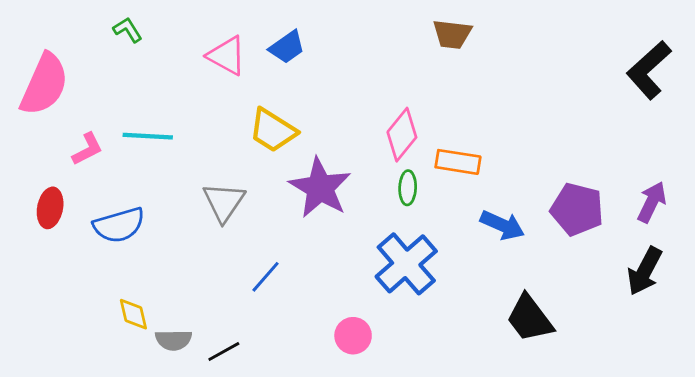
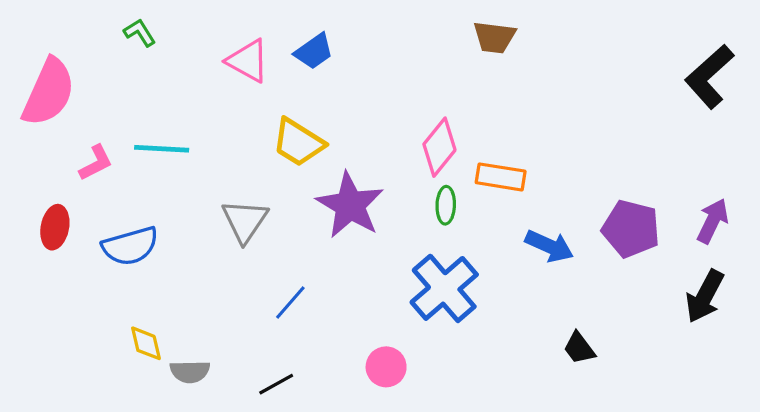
black trapezoid: (530, 318) -> (579, 348), size x0.6
black line: (224, 351) -> (276, 384), moved

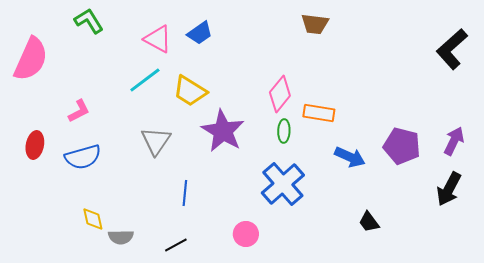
green L-shape: (140, 33) -> (89, 21), size x1.4
cyan line: (162, 149) -> (145, 80), moved, turned -40
pink L-shape: (96, 163) -> (79, 111), moved
blue line: (290, 303) -> (185, 193), turned -35

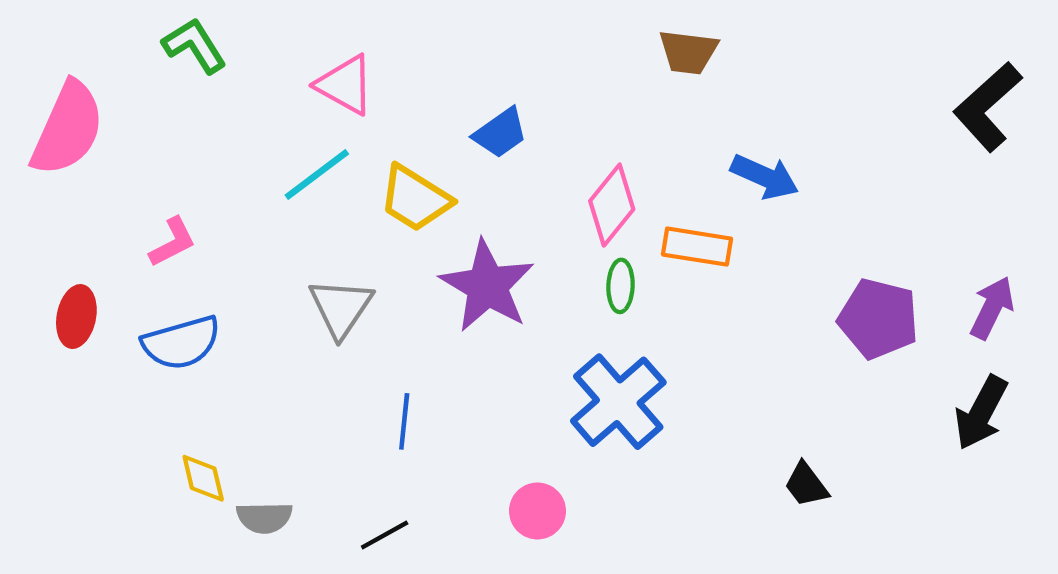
blue trapezoid: (200, 33) -> (500, 133), moved
blue arrow: (350, 157) -> (765, 177), moved

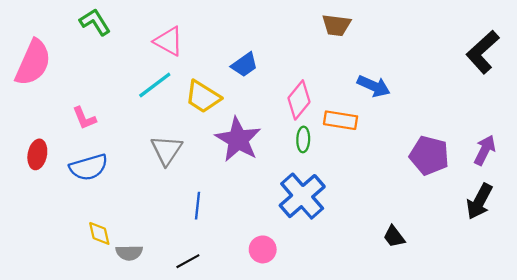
pink L-shape: (173, 242) -> (84, 118), turned 95

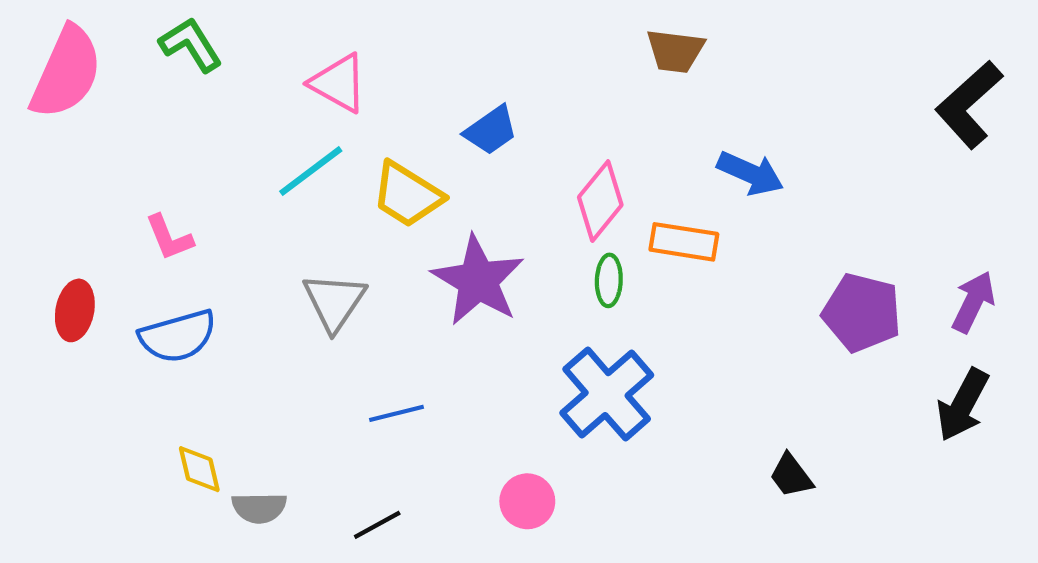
pink semicircle: (33, 63) -> (66, 72), moved
blue line: (198, 206) -> (397, 413), turned 70

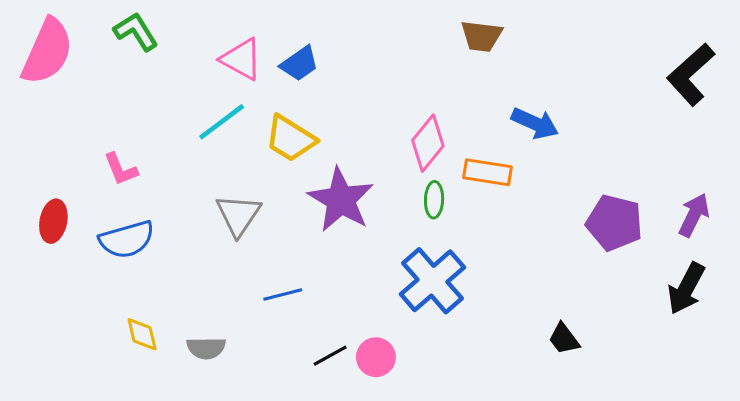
blue trapezoid: (491, 130) -> (300, 64), moved
gray semicircle: (259, 508) -> (206, 348), moved
black line: (377, 525) -> (330, 356), moved

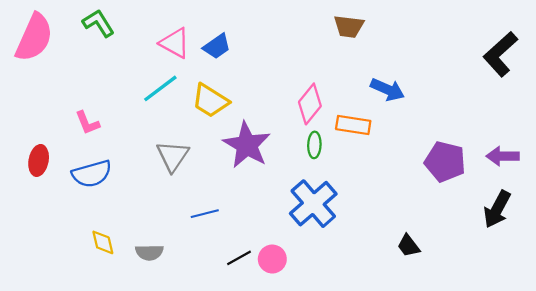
purple arrow: (694, 215) -> (503, 156), turned -116

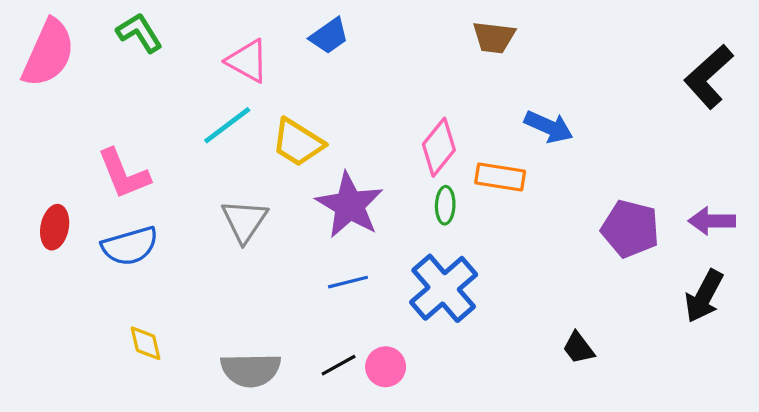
blue trapezoid: (217, 46) -> (329, 36), moved
pink L-shape: (87, 123) -> (124, 174), size x1.5
blue line: (205, 214) -> (348, 282), moved
gray semicircle: (149, 252) -> (251, 370), moved, size x1.5

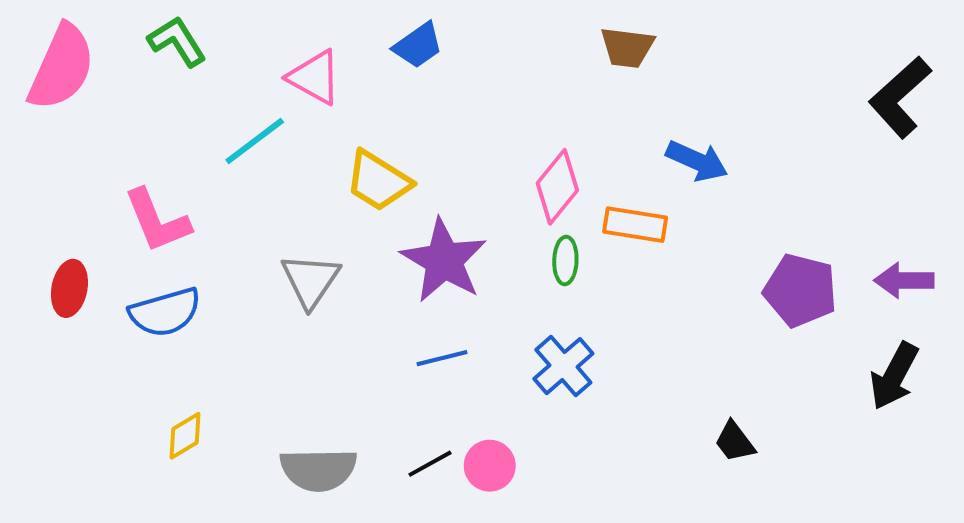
cyan line: (227, 125) -> (255, 141), moved
blue cross: (444, 288) -> (563, 366), size x0.7
yellow diamond: (146, 343) -> (185, 436), turned 72

